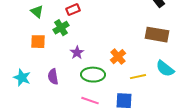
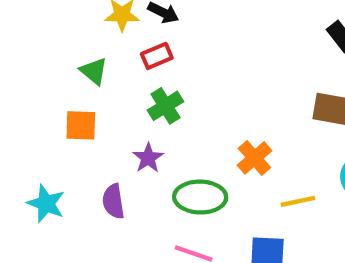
green triangle: (37, 12) -> (94, 71), moved
green cross: (61, 28) -> (165, 106), moved
purple star: (77, 53) -> (148, 158), moved

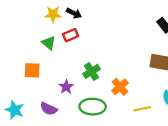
green triangle: (94, 71) -> (49, 43), moved
green cross: (165, 106) -> (91, 71), moved
purple semicircle: (113, 201) -> (49, 109), turned -56

